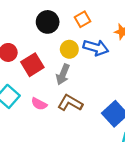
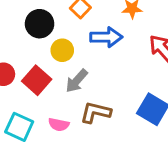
yellow circle: (69, 49) -> (62, 50), moved
gray arrow: (63, 74) -> (77, 81), turned 36

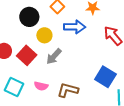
brown L-shape: (96, 112) -> (68, 90), moved

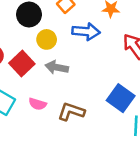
gray arrow: (54, 56) -> (57, 67), turned 54

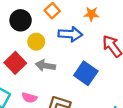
blue square: (121, 98) -> (86, 73), moved

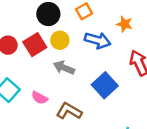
red square: (15, 63) -> (35, 45), moved

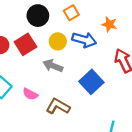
yellow circle: (60, 40) -> (58, 41), moved

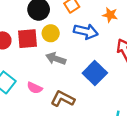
yellow circle: (58, 41) -> (51, 33), moved
red square: (25, 44) -> (28, 39), turned 30

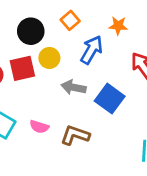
blue arrow: (86, 31) -> (92, 50), turned -65
gray arrow: (56, 59) -> (74, 87), moved

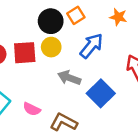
orange star: (118, 26) -> (118, 17), moved
black circle: (31, 31) -> (51, 21), moved

